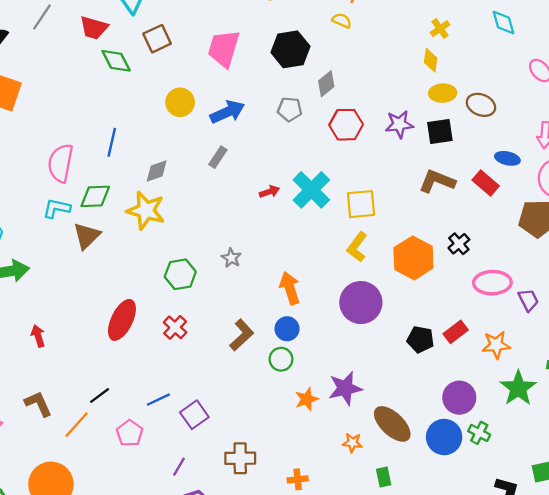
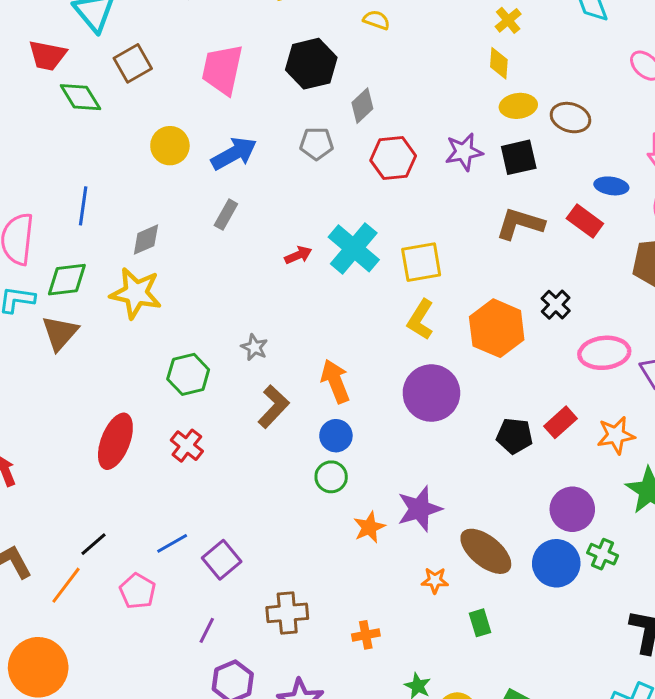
brown L-shape: (242, 335) -> (273, 407), moved

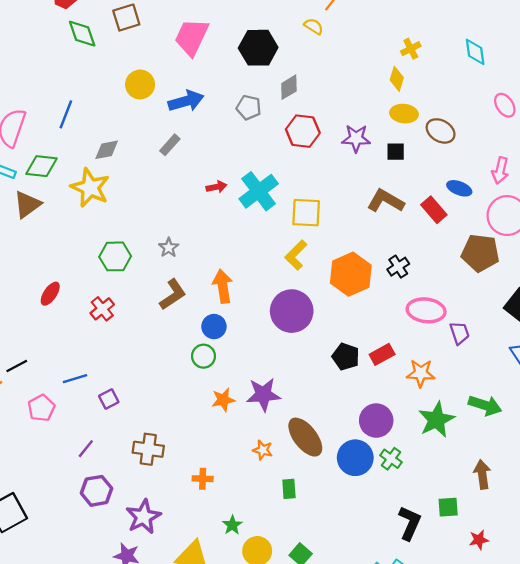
black square: (519, 157) -> (396, 152), size x0.7
red ellipse: (115, 441) -> (50, 294), size x0.6
purple square: (222, 560) -> (109, 399), size x0.7

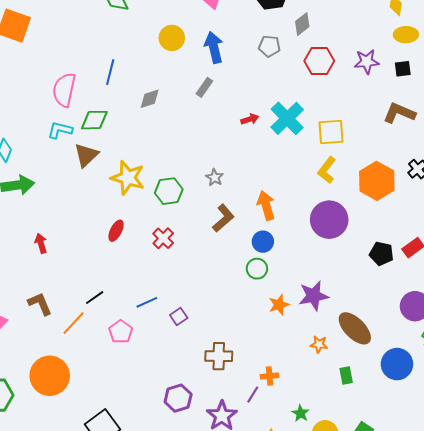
blue arrow: (186, 101) -> (214, 47), turned -80
yellow star: (90, 188) -> (128, 178), moved
purple line: (86, 449) -> (253, 395), moved
blue circle: (355, 458) -> (397, 364), moved

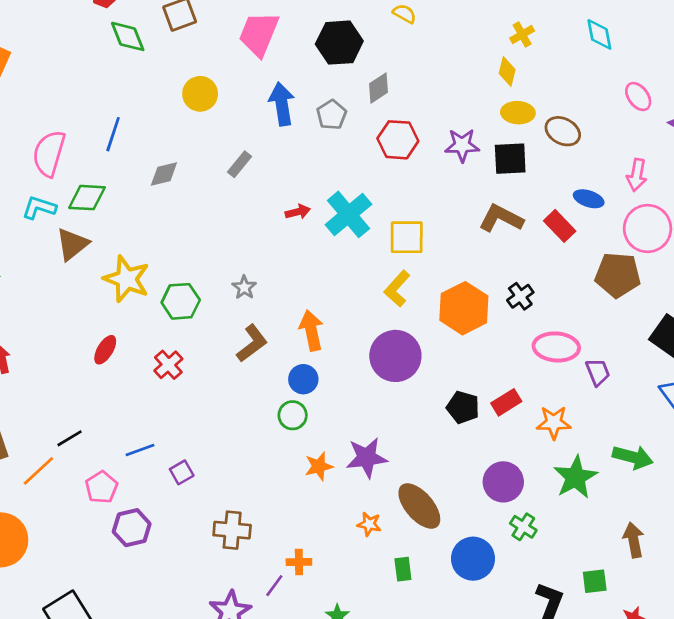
gray pentagon: (269, 46) -> (332, 115), turned 30
blue arrow: (214, 47) -> (282, 104), moved
black square: (403, 69) -> (510, 159), size x1.5
purple hexagon: (178, 398) -> (132, 528), moved

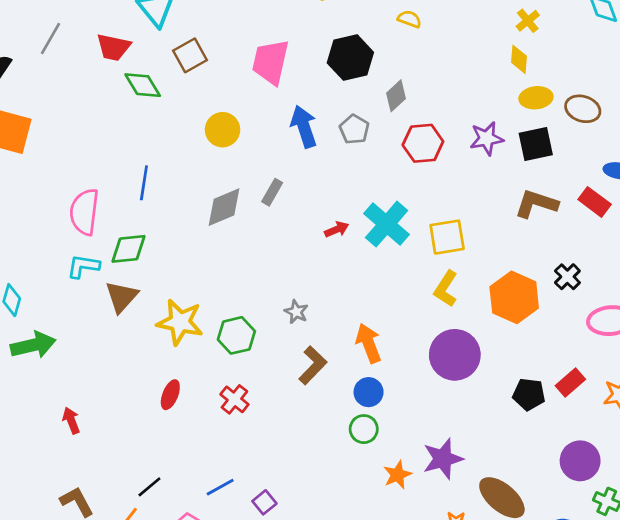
gray diamond: (164, 174) -> (224, 207), moved, size x1.4

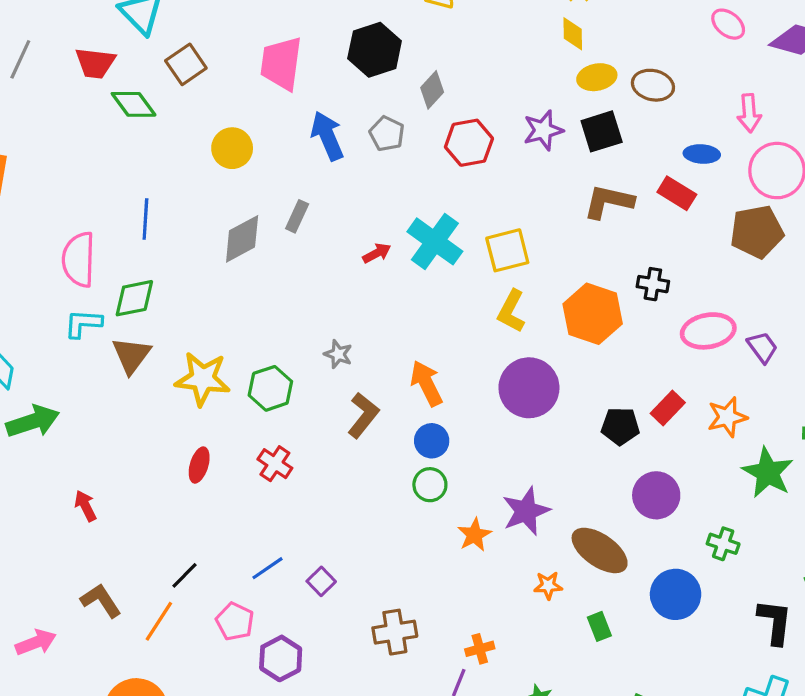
black cross: (567, 277) -> (653, 284), turned -30
purple circle: (580, 461) -> (656, 495), moved

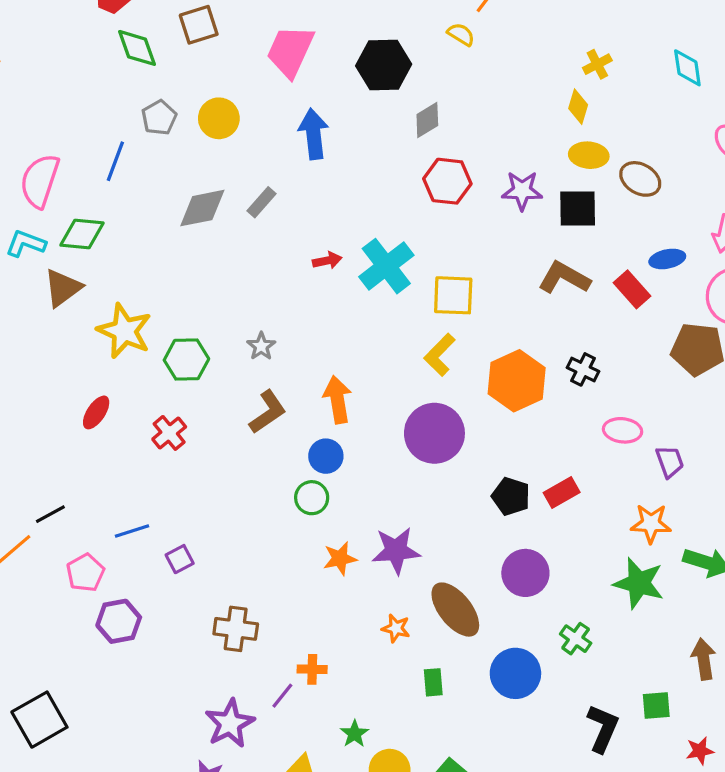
gray pentagon: (387, 134) -> (159, 118), moved
blue ellipse: (702, 154) -> (667, 259), turned -32
pink ellipse: (708, 331) -> (623, 430), size x0.7
orange star: (727, 417) -> (651, 524), moved
green star: (768, 473) -> (639, 583), turned -30

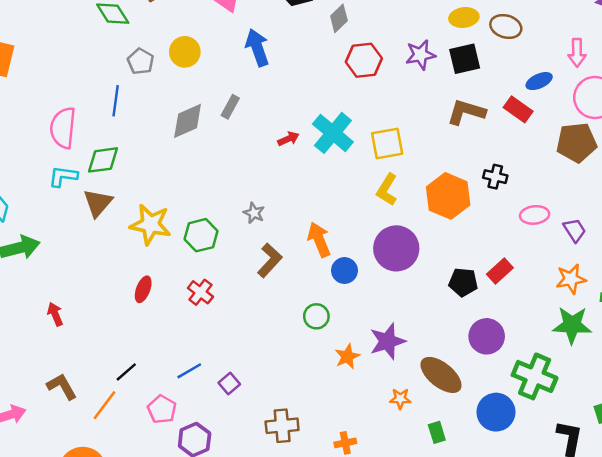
blue circle: (326, 456) -> (344, 271), moved
green cross: (576, 639) -> (535, 376), size x1.8

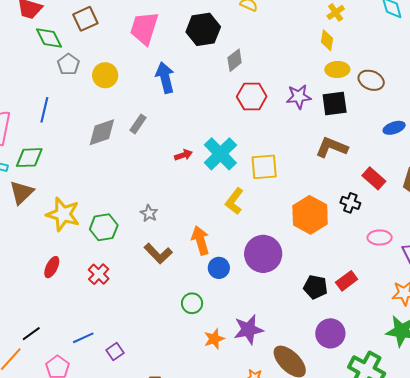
gray pentagon: (141, 61) -> (68, 64), moved
red rectangle: (518, 109) -> (374, 178), moved
yellow L-shape: (387, 190) -> (234, 201), moved
brown L-shape: (270, 260) -> (158, 253), turned 88

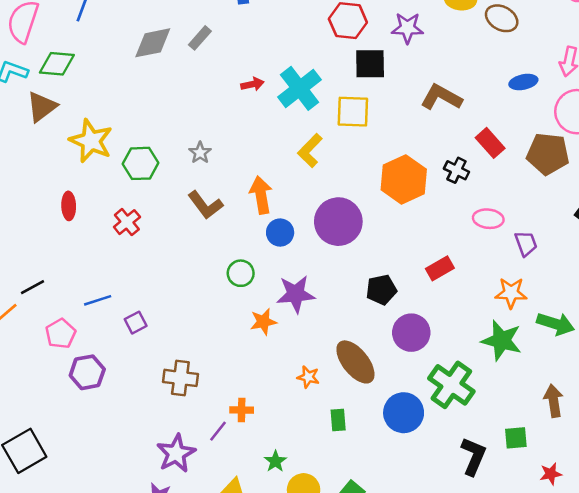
black square: (335, 103) -> (370, 64), moved
red ellipse: (52, 267) -> (69, 206), turned -35
black pentagon: (315, 287) -> (381, 290), moved, turned -30
purple star: (248, 330) -> (296, 294), moved

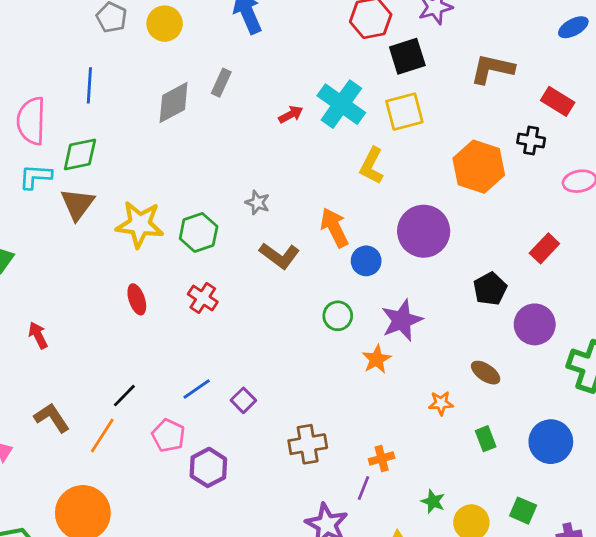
brown ellipse: (355, 362) -> (486, 373), size x0.6
blue circle: (404, 413) -> (551, 442), moved

